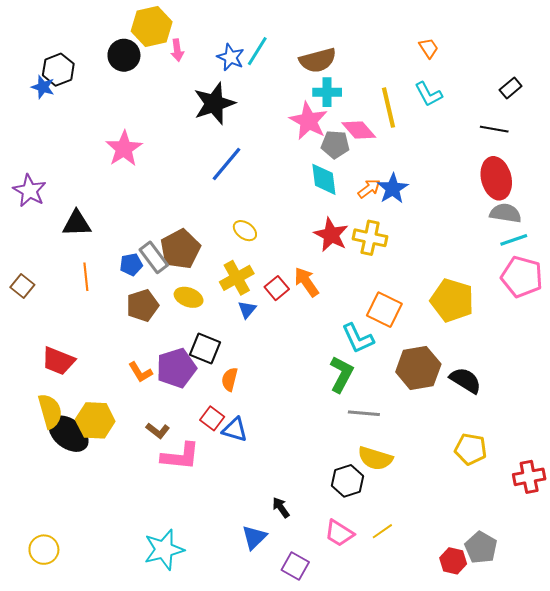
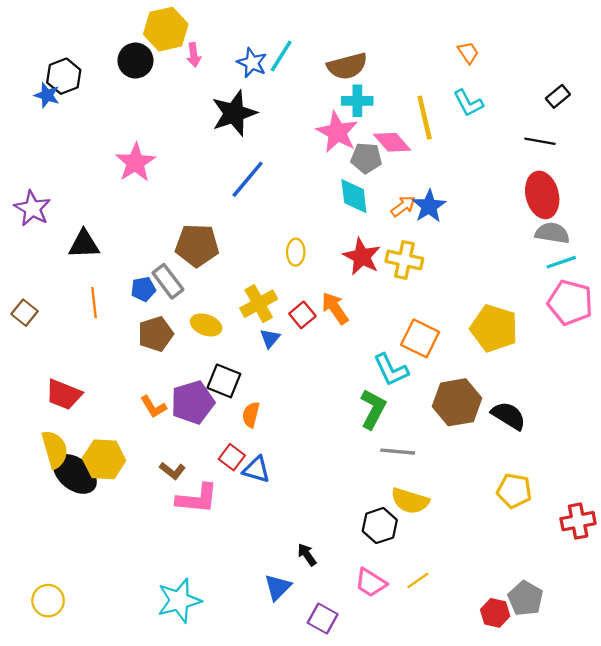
yellow ellipse: (245, 231) -> (296, 252), moved, turned 55
brown pentagon: (180, 249) -> (197, 245), moved, turned 30

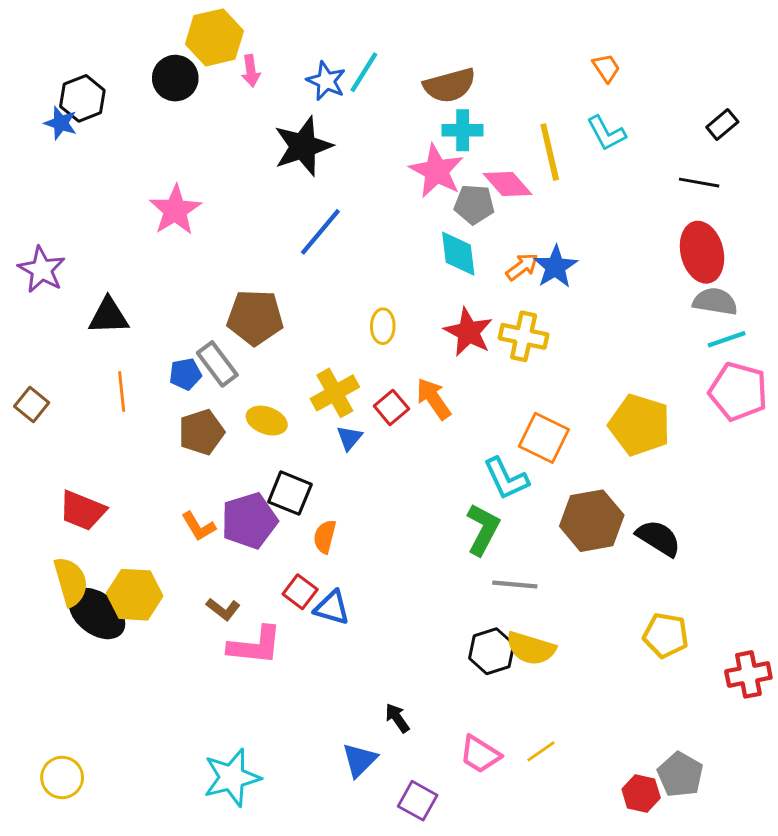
black hexagon: (380, 526) -> (492, 651), moved

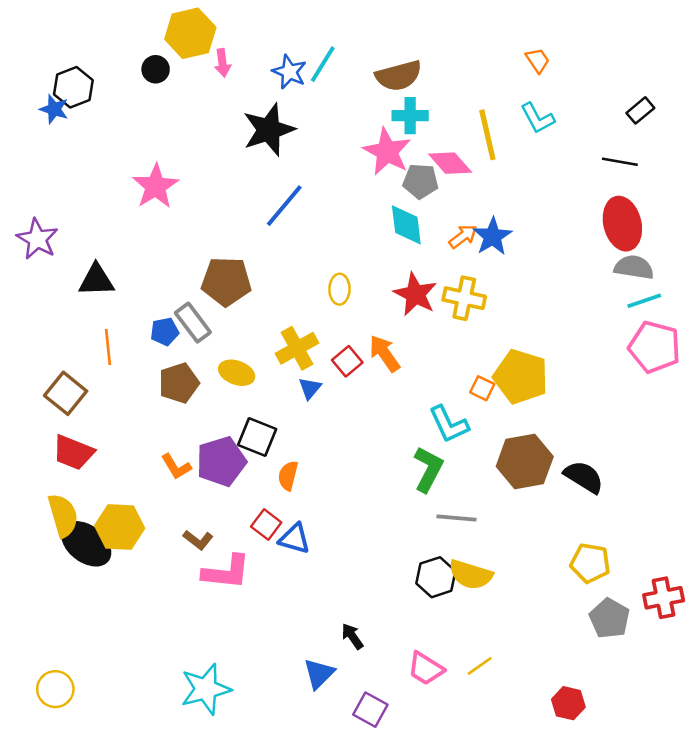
black circle: (175, 78) -> (156, 69), size x0.7
brown square: (32, 405) -> (66, 393), moved, size x1.4
yellow pentagon: (640, 425) -> (521, 377), moved
orange square: (544, 438) -> (482, 388), size x0.6
gray pentagon: (680, 775) -> (610, 618), moved

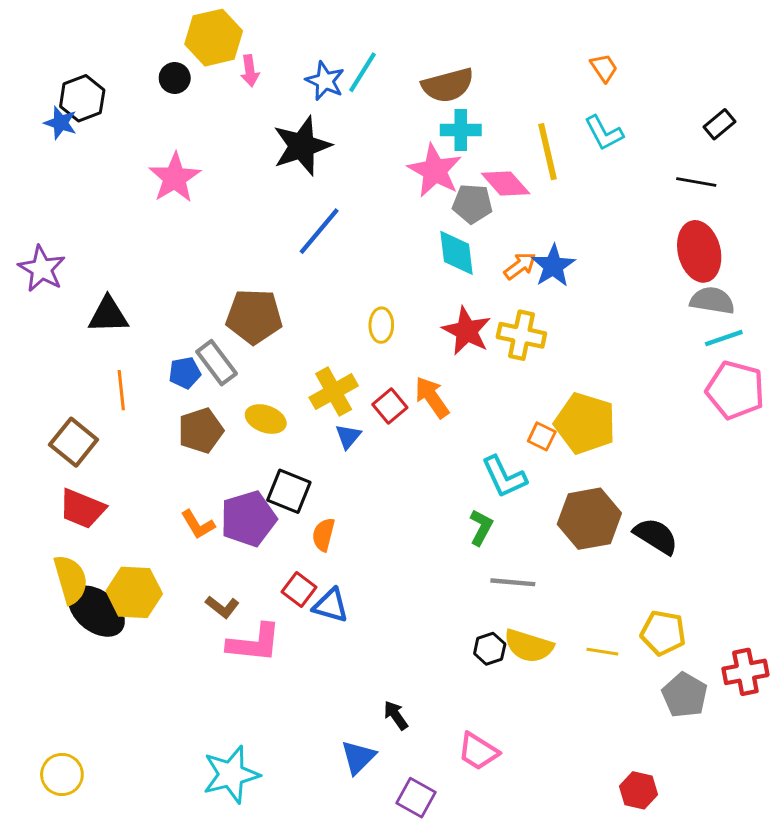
pink star: (156, 186) -> (175, 178), moved
green L-shape: (428, 469) -> (481, 527), size x0.7
black hexagon: (436, 577) -> (490, 649), size x0.7
yellow line: (480, 666) -> (602, 652), moved, turned 44

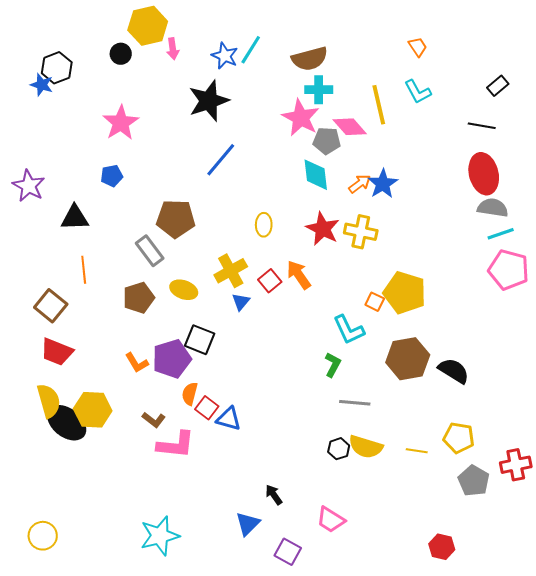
blue pentagon: (185, 373) -> (112, 176), moved
orange semicircle: (324, 535) -> (190, 394), moved

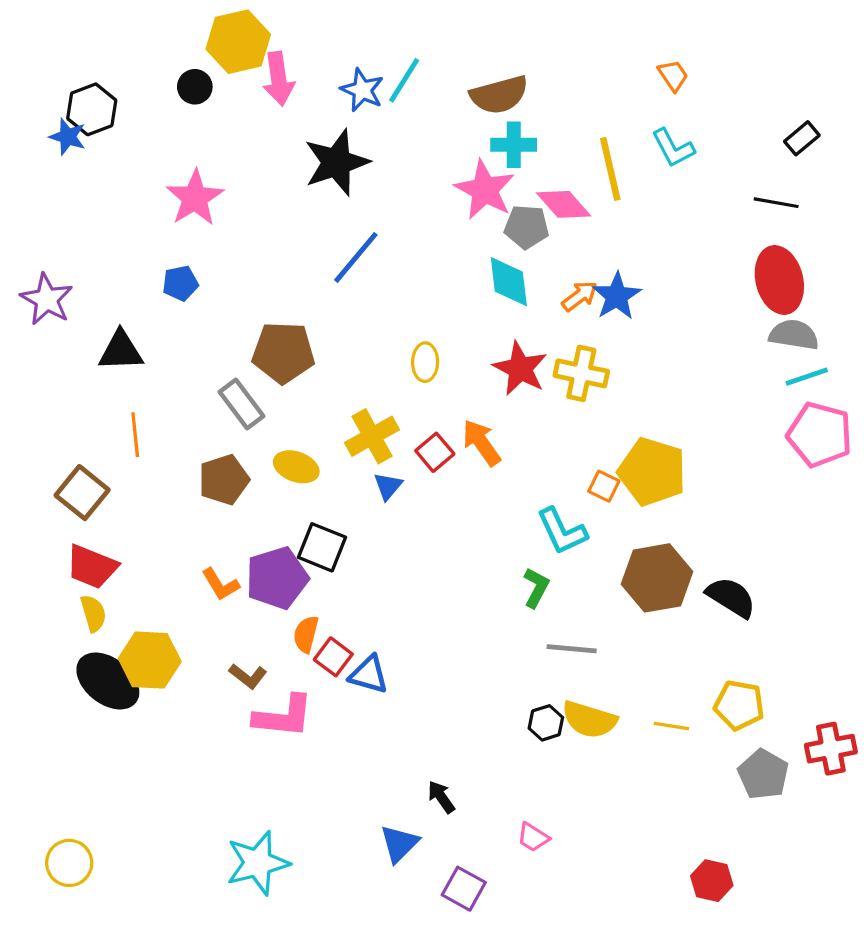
pink arrow: (173, 49) -> (279, 79), size x1.5
yellow semicircle: (49, 401) -> (93, 613), moved, size x0.7
pink trapezoid: (331, 520) -> (533, 837), size x0.7

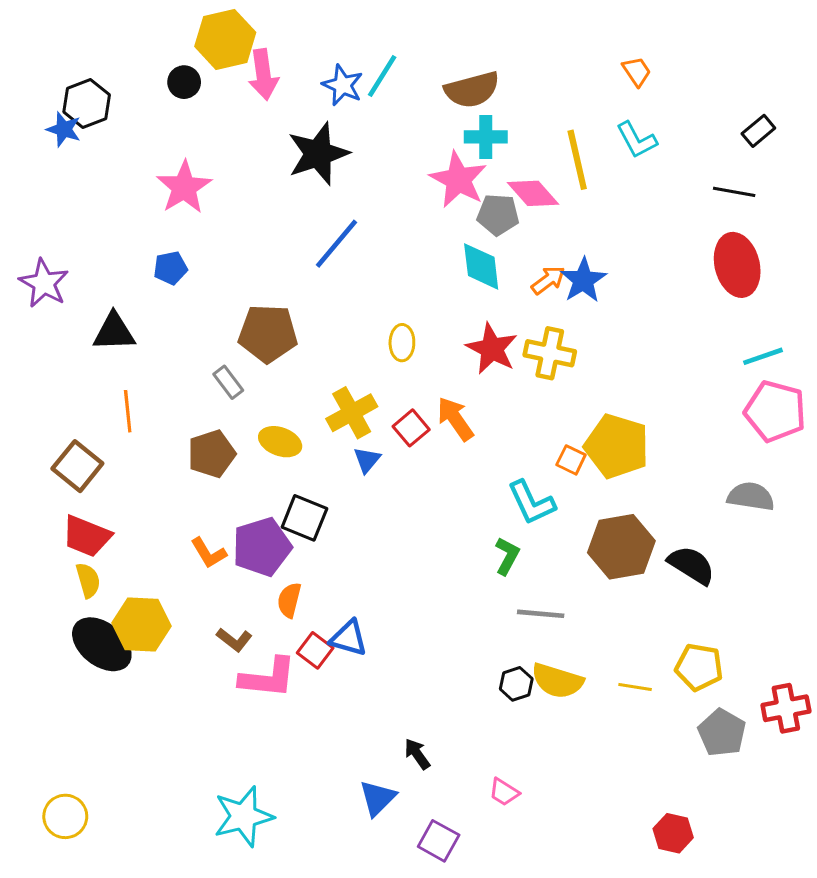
gray semicircle: (794, 335) -> (751, 496), moved
gray rectangle: (242, 404) -> (228, 382), size x0.7
red square: (333, 657) -> (315, 650), moved

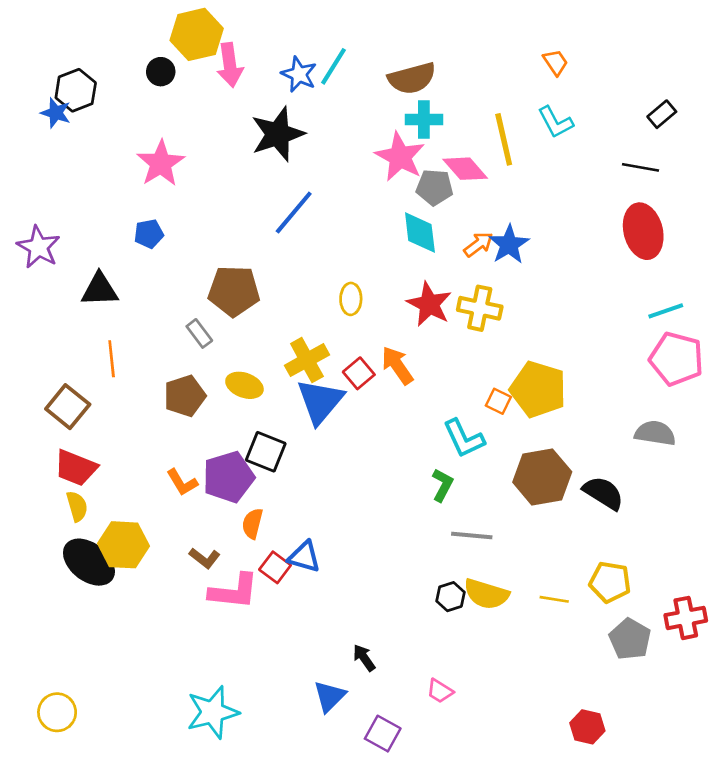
blue triangle: (367, 460) -> (320, 401), size x2.0

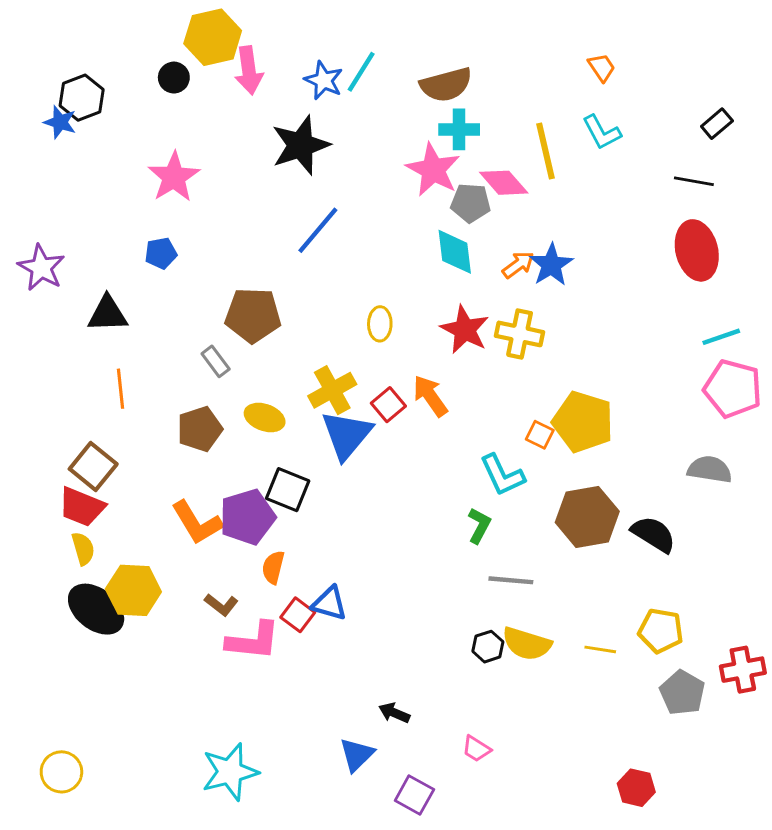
brown square: (68, 407) -> (93, 466), moved
orange L-shape: (182, 482) -> (197, 523), size x1.5
black arrow: (364, 658) -> (394, 713), turned -32

